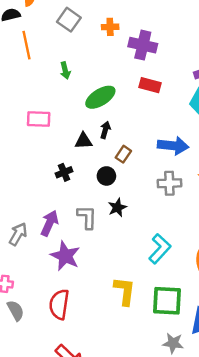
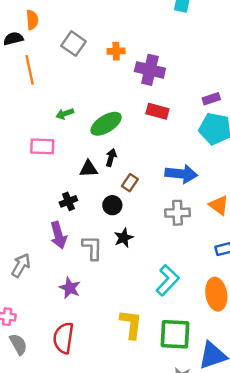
green arrow: (65, 71) -> (65, 114), moved, turned 84
purple arrow: (49, 223) -> (58, 235), moved, turned 140
purple star: (65, 256) -> (70, 288), size x0.7

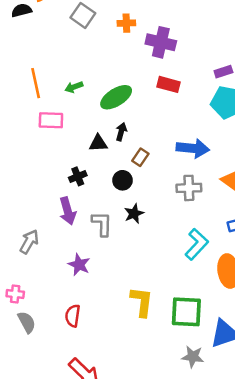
orange line: (30, 70) -> (36, 83), moved
cyan L-shape: (167, 280) -> (197, 244), moved
red semicircle: (63, 338) -> (73, 316), size x0.7

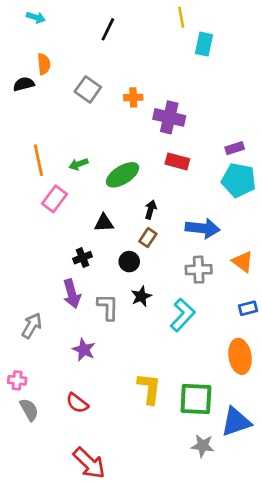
pink rectangle: (51, 120) -> (54, 199), turned -55
black arrow: (121, 132) -> (151, 210), moved
cyan L-shape: (197, 244) -> (183, 315), moved
red semicircle: (73, 316) -> (77, 403), turned -60

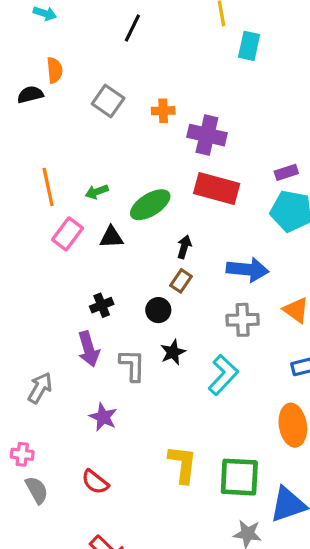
red rectangle: (177, 161) -> (217, 189), size x1.5
black triangle: (104, 223) -> (111, 237), moved

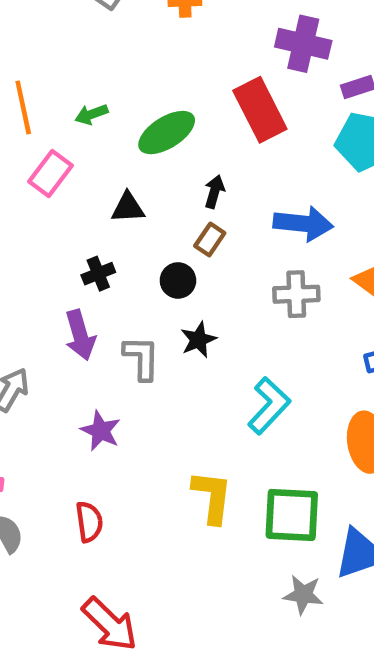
purple cross: (207, 135) -> (303, 44), moved
red rectangle: (217, 189) -> (260, 110), turned 48
black triangle: (111, 237) -> (128, 208), moved
cyan L-shape: (223, 375) -> (269, 406), moved
red semicircle: (95, 482) -> (89, 522), turned -136

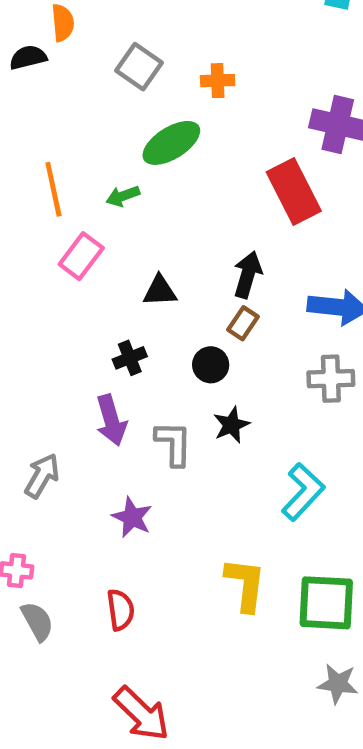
green ellipse: (167, 133) -> (171, 143), moved
black arrow: (214, 192) -> (248, 275), size x1.4

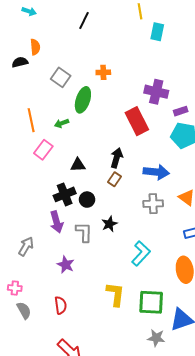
gray square: (139, 67) -> (61, 77), moved
green ellipse: (171, 143) -> (83, 100), turned -40
black cross: (130, 358) -> (65, 194), size x1.5
black circle: (211, 365) -> (87, 200), moved

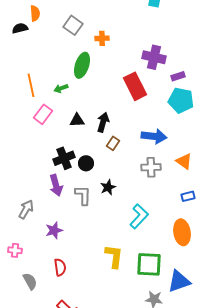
gray square: (61, 77) -> (73, 25), moved
black arrow: (117, 158) -> (103, 122), moved
black triangle: (78, 165) -> (77, 120), moved
purple star: (66, 265) -> (54, 230), moved, turned 30
gray semicircle: (24, 310) -> (30, 281), moved

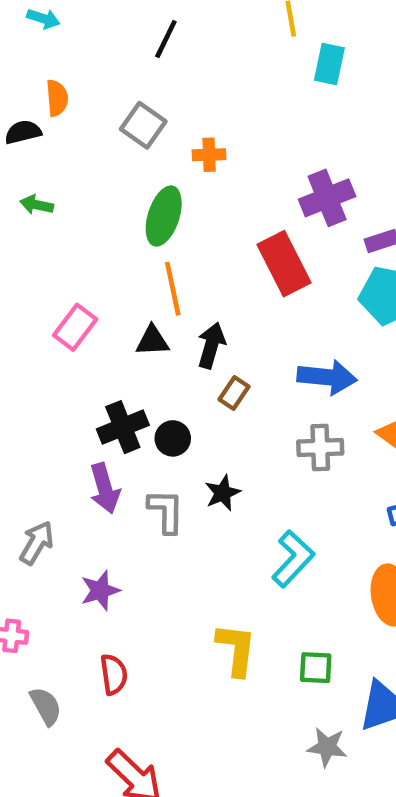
purple cross: (154, 57) -> (327, 198), turned -35
orange line: (31, 85) -> (173, 289), moved
green arrow: (61, 88) -> (37, 205), moved, turned 32
green square: (149, 264) -> (316, 668), size x0.6

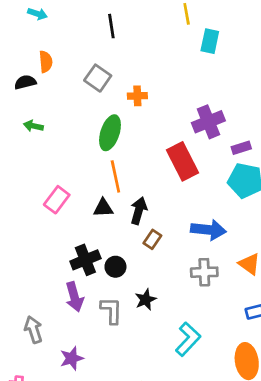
black line: (166, 39) -> (111, 26), turned -35
gray arrow: (37, 543) -> (33, 330), turned -48

